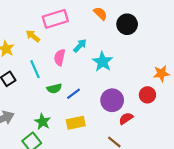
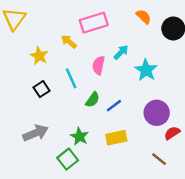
green semicircle: (54, 88) -> (93, 100), turned -40

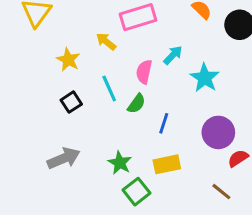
green semicircle: (93, 100) -> (136, 104), moved
blue line: (114, 106) -> (164, 123), turned -35
green square: (68, 159) -> (136, 192), moved

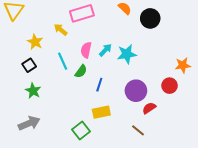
cyan arrow: (173, 55) -> (105, 50), moved
cyan star: (205, 78) -> (127, 54), turned 30
black square: (71, 102) -> (29, 65), moved
gray arrow: (64, 158) -> (29, 123), moved
green star: (120, 163) -> (33, 91), moved

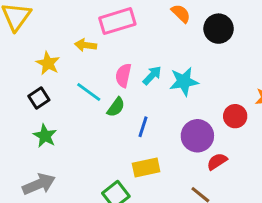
yellow arrow: (61, 30) -> (86, 45), turned -32
cyan line: (63, 61) -> (89, 92), turned -30
red circle: (170, 86) -> (235, 116), moved

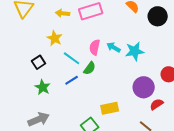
yellow arrow: (86, 45) -> (63, 13), moved
yellow star: (48, 63) -> (55, 38), moved
cyan arrow: (152, 75) -> (114, 47), turned -104
blue line: (143, 127) -> (72, 80), moved, turned 40

